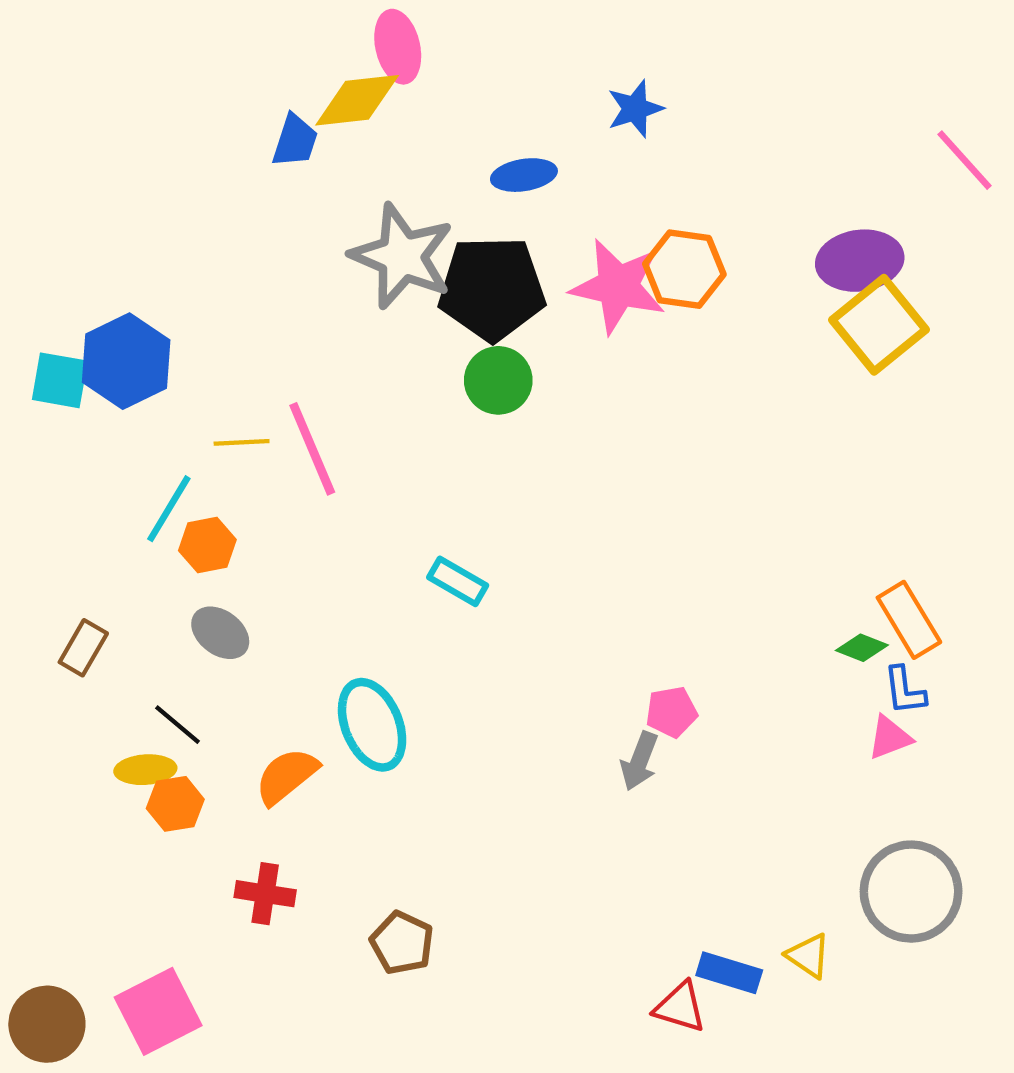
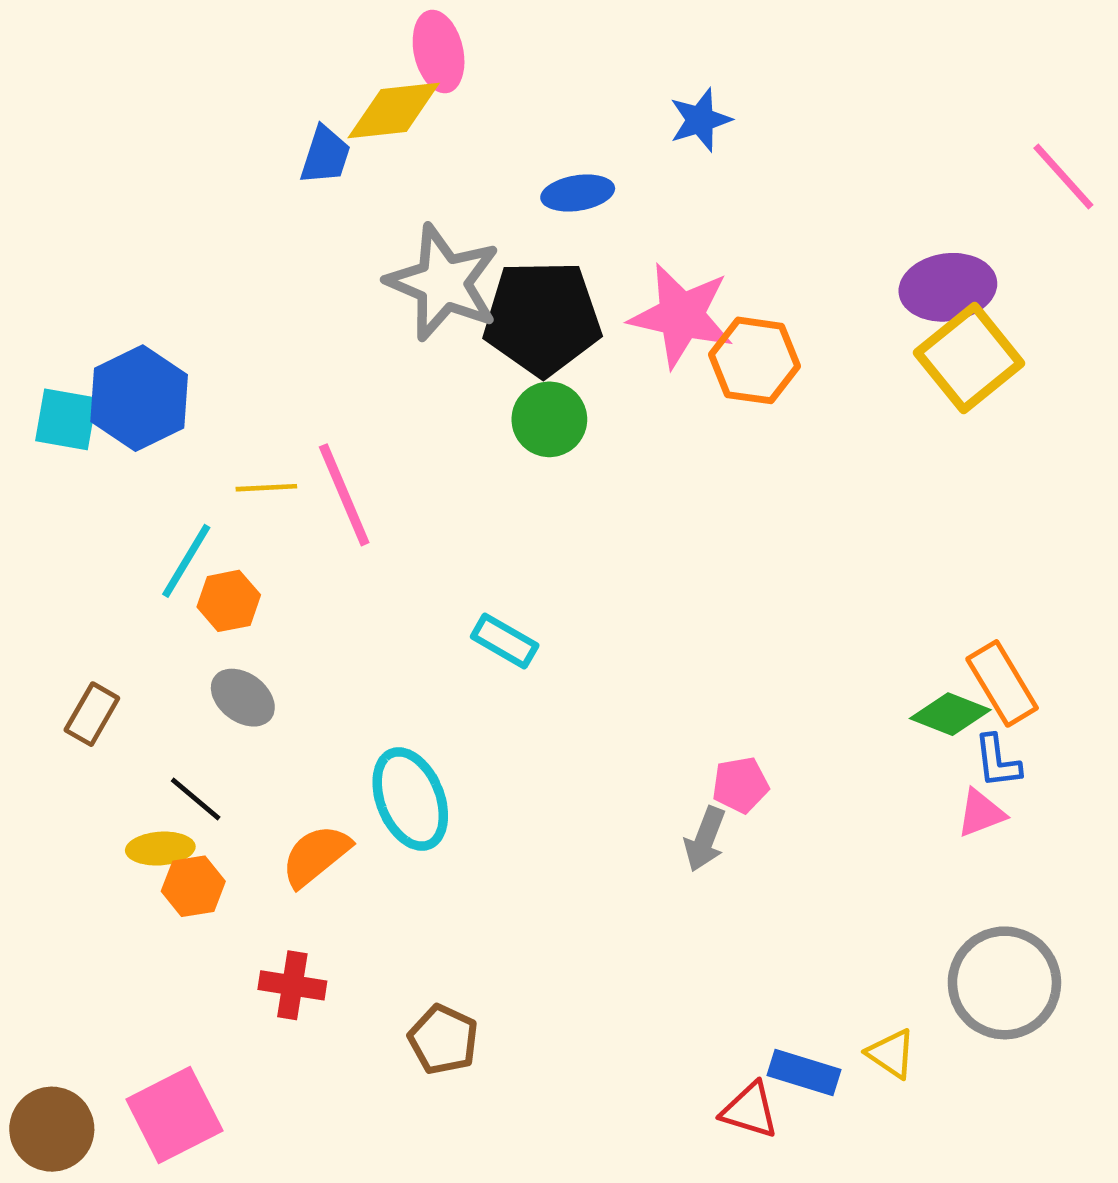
orange hexagon: (684, 269) -> (755, 360), moved
green diamond: (862, 648) -> (950, 714), size x1.4

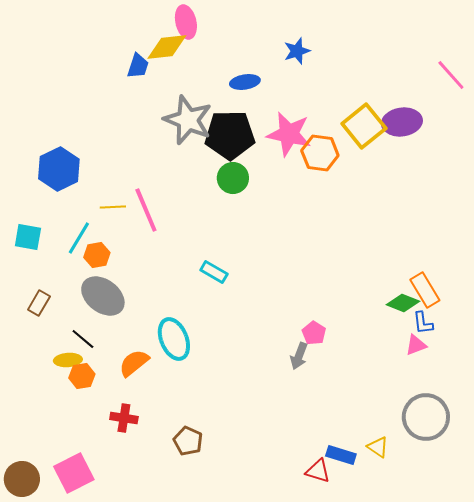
yellow square: (969, 358) -> (364, 126), moved
cyan square: (66, 419) -> (28, 237), moved
gray ellipse: (243, 698) -> (103, 296), size x1.6
pink pentagon: (740, 785) -> (314, 333), turned -30

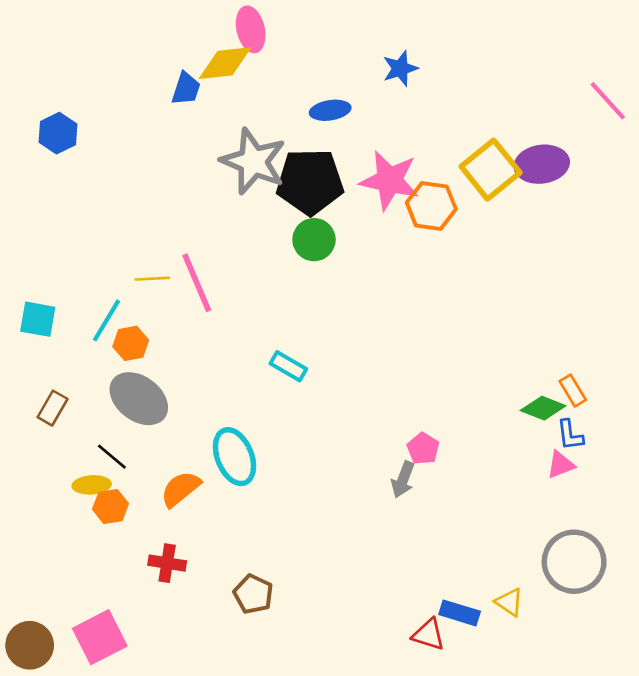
blue hexagon: (59, 169) -> (58, 133), moved, size x0.7
orange rectangle: (425, 290) -> (573, 391), size x0.7

